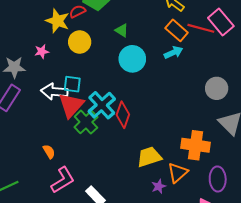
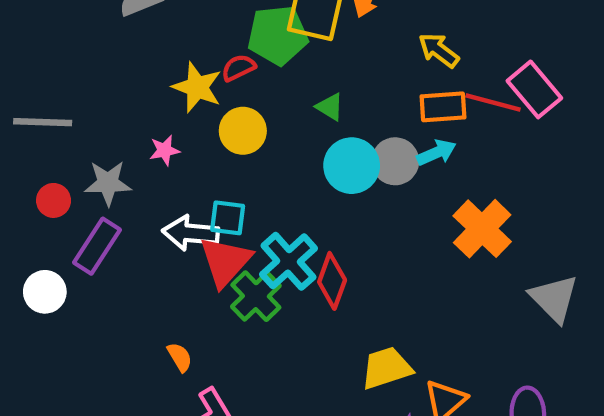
orange rectangle: (177, 30) -> (443, 107), turned -45
gray circle: (217, 88) -> (395, 161), moved
orange cross: (196, 145) -> (482, 229), moved, turned 36

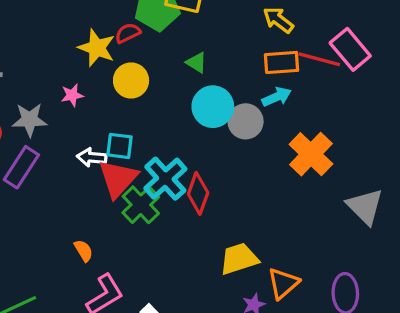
gray circle: (395, 161) -> (246, 121), moved
white arrow: (191, 233) -> (92, 157), size x0.7

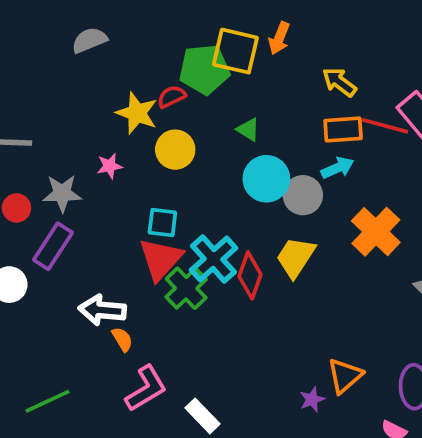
white arrow: (92, 157) -> (102, 310), moved, size x1.4
yellow trapezoid: (239, 259) -> (296, 257), moved, turned -39

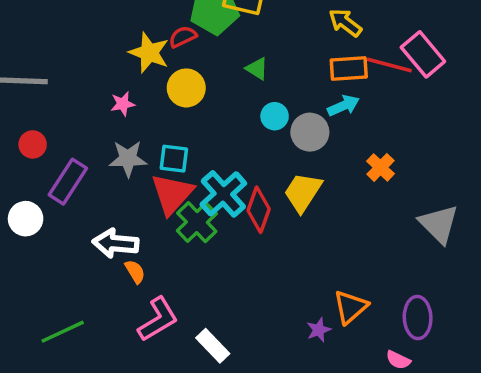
cyan circle: (266, 179) -> (275, 116), size x0.6
gray star: (62, 193) -> (128, 159), moved
orange cross: (376, 232) -> (381, 167), size x0.6

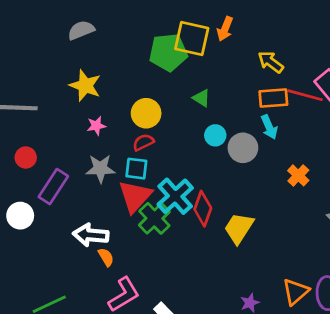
red semicircle: (183, 37) -> (143, 142), moved
yellow star: (149, 53) -> (85, 86), moved
cyan arrow: (343, 106) -> (269, 127), turned 90
yellow trapezoid: (303, 192) -> (239, 228), moved
orange triangle: (350, 307) -> (296, 292), moved

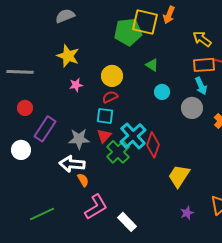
gray circle: (243, 148) -> (192, 108), moved
gray star: (100, 169) -> (79, 139), moved
red triangle: (135, 196) -> (104, 136), size x0.6
yellow trapezoid: (239, 228) -> (179, 176), moved

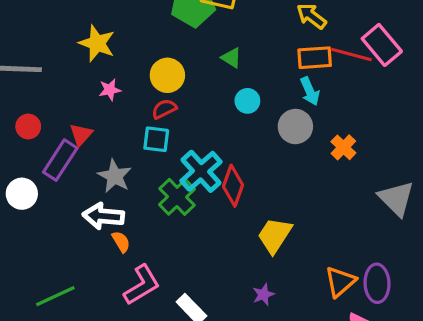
red triangle: (104, 136) -> (81, 134), moved
gray star: (79, 139) -> (115, 176), turned 30
purple star: (187, 213) -> (263, 294), moved

